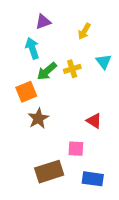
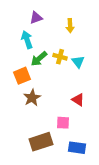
yellow arrow: (84, 31) -> (70, 26), turned -32
cyan triangle: (104, 62) -> (78, 62), moved
yellow cross: (72, 69) -> (60, 57), turned 32

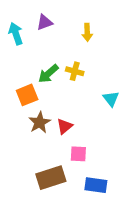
cyan arrow: (27, 40) -> (16, 34), moved
cyan triangle: (78, 62) -> (111, 99), moved
red triangle: (78, 100) -> (65, 126), moved, turned 48

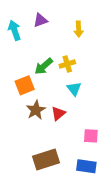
yellow cross: (75, 71) -> (67, 64), turned -32
cyan triangle: (111, 99) -> (74, 89), moved
pink square: (78, 154) -> (91, 136), moved

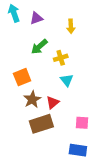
cyan arrow: (15, 30) -> (14, 13), moved
green arrow: (44, 66) -> (39, 47), moved
brown rectangle: (46, 159) -> (41, 124), moved

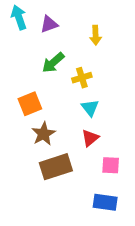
red triangle: (53, 102) -> (90, 138), moved

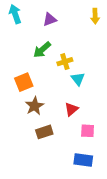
purple triangle: (49, 24) -> (50, 19), moved
yellow arrow: (96, 35) -> (95, 16), moved
cyan triangle: (90, 108) -> (78, 79), moved
brown rectangle: (56, 167) -> (44, 132), size x0.7

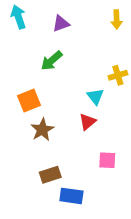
yellow cross: (65, 62) -> (118, 75), moved
red triangle: (71, 109) -> (87, 122), moved
brown rectangle: (44, 132) -> (50, 175), moved
blue rectangle: (83, 160) -> (71, 196), moved

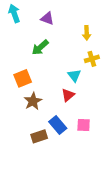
yellow arrow: (117, 20) -> (87, 33), moved
purple triangle: (61, 24) -> (47, 18), turned 40
blue rectangle: (71, 196) -> (58, 125), moved, turned 42

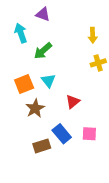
cyan arrow: (14, 13) -> (21, 33), moved
purple triangle: (47, 18) -> (43, 14), moved
cyan triangle: (74, 75) -> (48, 81), moved

